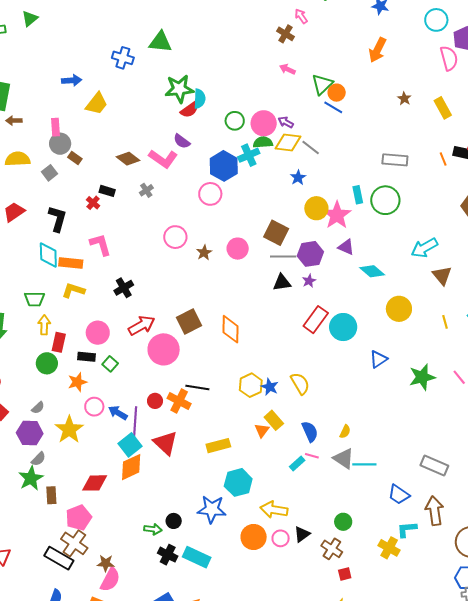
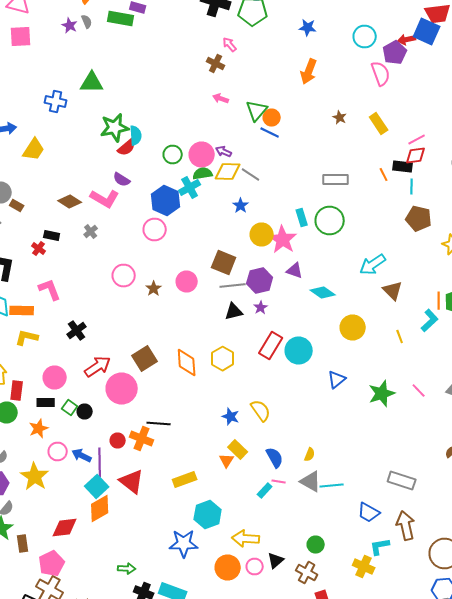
yellow hexagon: (251, 385) -> (223, 358), moved
black circle: (174, 521) -> (85, 412), moved

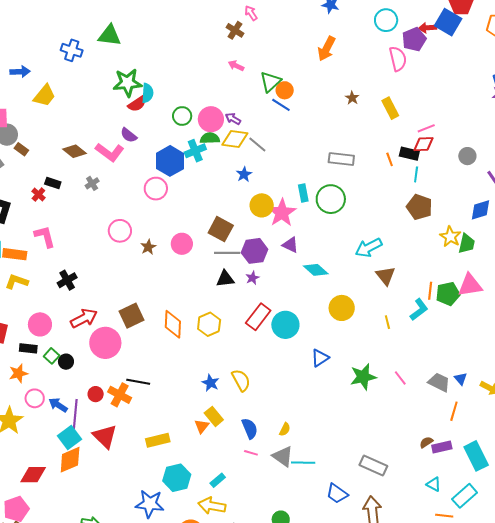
cyan rectangle: (265, 490) -> (218, 480), moved

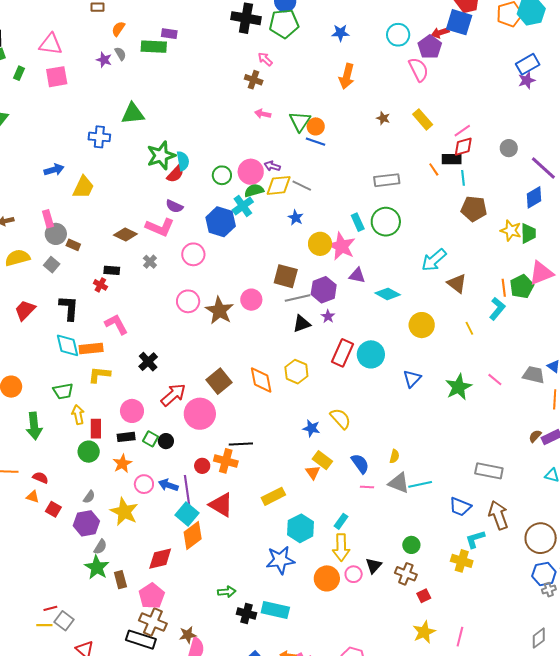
pink circle: (156, 189) -> (193, 254), moved
brown star: (148, 247) -> (219, 311), size x1.8
yellow arrow: (212, 506) -> (341, 547), turned -88

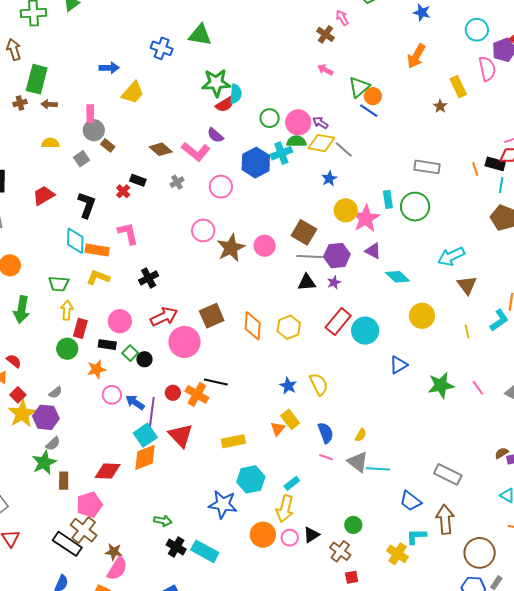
yellow rectangle: (423, 119) -> (458, 87), moved
yellow semicircle: (17, 258) -> (50, 143), size x0.7
yellow star: (124, 512) -> (22, 414), moved

